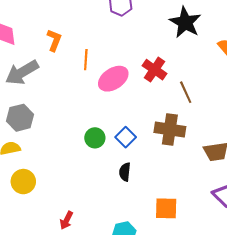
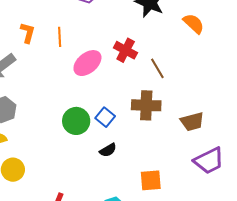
orange line: (86, 60) -> (60, 37), moved
green circle: (95, 138) -> (76, 121), size x1.4
black semicircle: (125, 172) -> (108, 150), turned -120

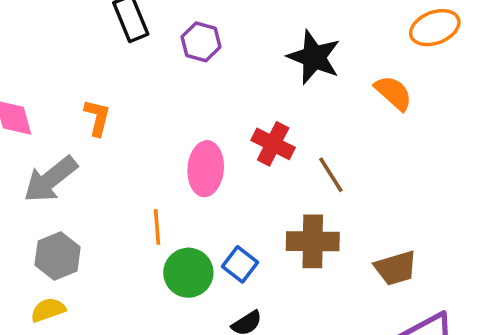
orange line: (60, 37) -> (157, 227), moved
pink ellipse: (87, 63) -> (206, 169), turned -44

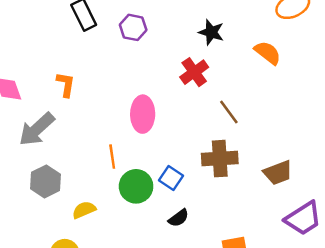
black star: (314, 57) -> (211, 32), size x0.7
red cross: (273, 144) -> (194, 72), moved, turned 32
yellow semicircle: (48, 310) -> (84, 210), moved

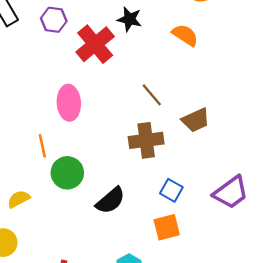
red cross: (194, 72) -> (95, 44), moved, size x1.4
brown trapezoid: (278, 173) -> (196, 120), moved
blue square: (171, 178) -> (171, 190), moved
black semicircle: (179, 218) -> (110, 201), size x1.5

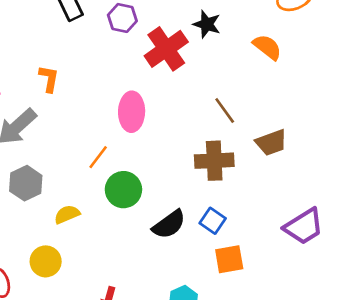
orange line: (42, 146) -> (98, 157), turned 45
blue square: (171, 190) -> (213, 221), moved

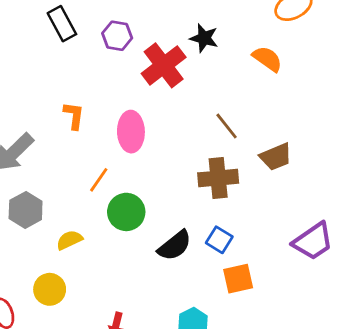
orange L-shape: (49, 79) -> (74, 116), moved

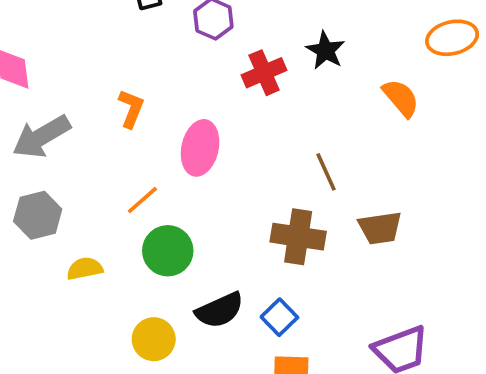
red cross: (164, 65) -> (264, 73), size x0.7
yellow circle: (50, 289) -> (154, 339), moved

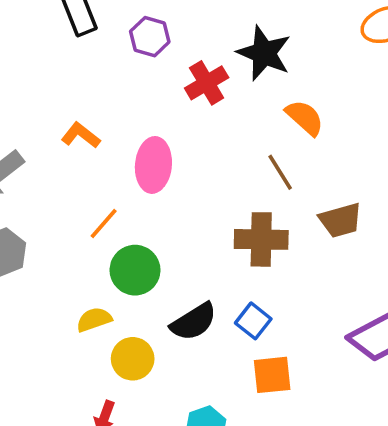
black star: (326, 50) -> (264, 53), size x1.4
orange semicircle: (401, 98) -> (305, 118), moved
orange L-shape: (131, 109) -> (81, 135), turned -66
yellow semicircle: (85, 269) -> (94, 320), moved

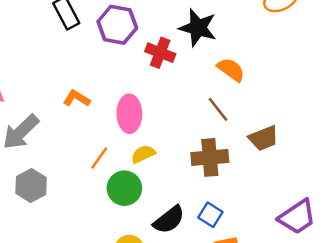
purple hexagon: (150, 37) -> (117, 25), size x1.4
red cross: (207, 83) -> (160, 53), turned -32
yellow semicircle: (94, 320) -> (143, 154), moved

